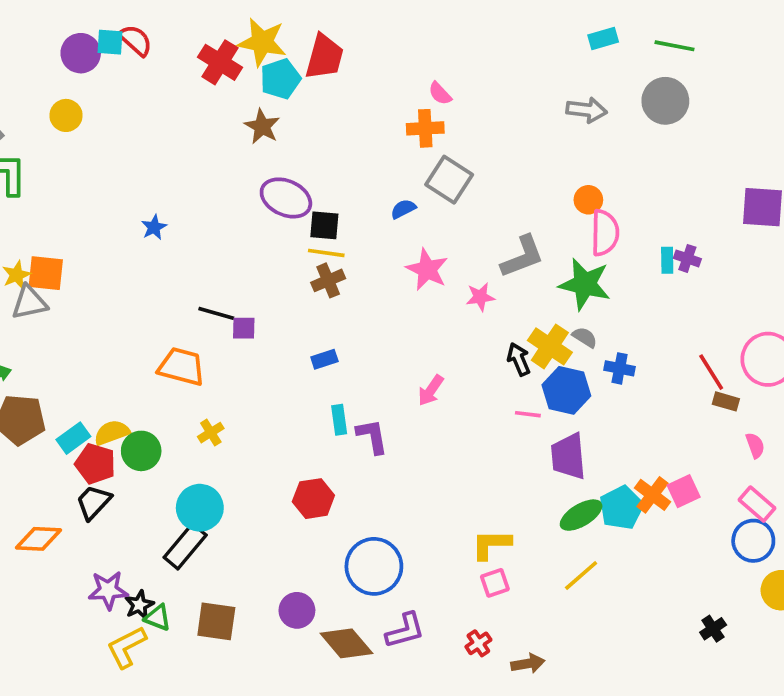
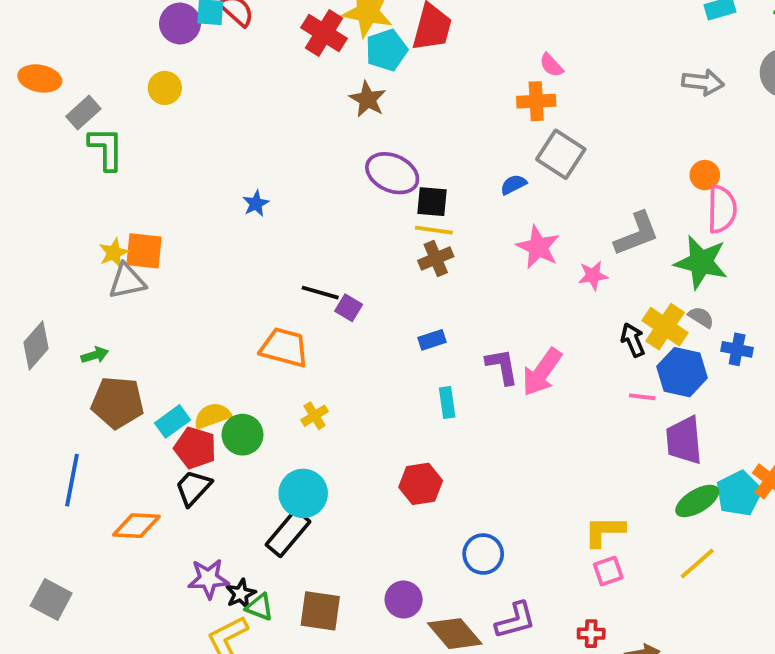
purple square: (244, 328) -> (349, 308), turned 30
pink arrow: (431, 390) -> (542, 372), size x1.5
purple L-shape: (372, 436) -> (502, 366), moved
blue circle: (374, 566) -> (483, 554), size x0.7
red cross: (478, 643) -> (591, 634), turned 35

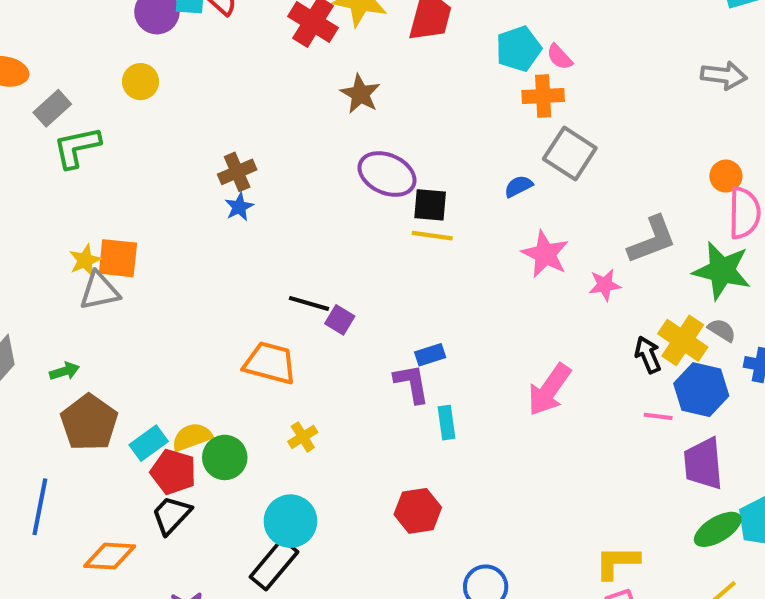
cyan pentagon: (387, 50) -> (518, 49), moved
green L-shape: (106, 149) -> (77, 147), turned -102
brown cross: (436, 258) -> (237, 172), moved
purple L-shape: (502, 366) -> (412, 384), moved
brown pentagon: (117, 402) -> (89, 423), turned 30

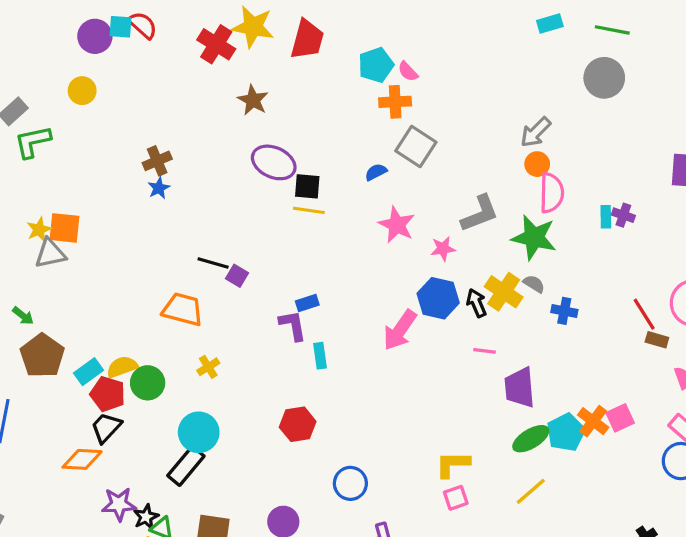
gray arrow: (724, 75) -> (536, 132), moved, turned 128
green arrow: (65, 371) -> (23, 316), turned 55
blue hexagon: (701, 390) -> (438, 298), moved
orange diamond: (110, 556) -> (82, 459), moved

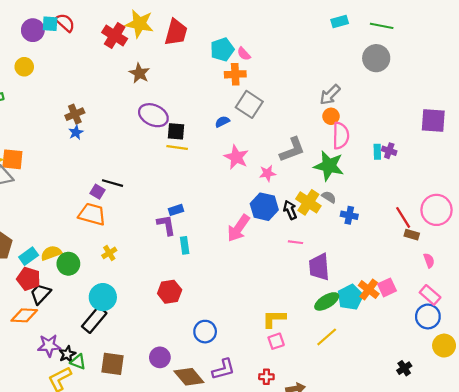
purple square: (237, 276) -> (97, 192), moved
red pentagon: (108, 394) -> (29, 279), moved

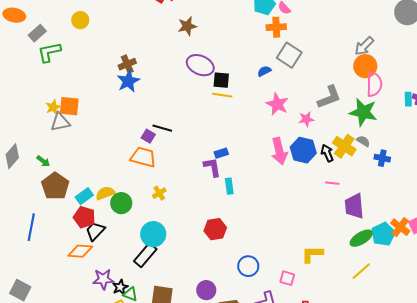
brown star: (139, 73) -> (187, 26), turned 30
orange circle: (331, 116) -> (365, 66), size x1.5
blue star: (76, 132) -> (128, 81), size x1.6
pink arrow: (238, 228) -> (279, 151), moved, turned -48
pink square: (276, 341) -> (287, 278), moved, turned 35

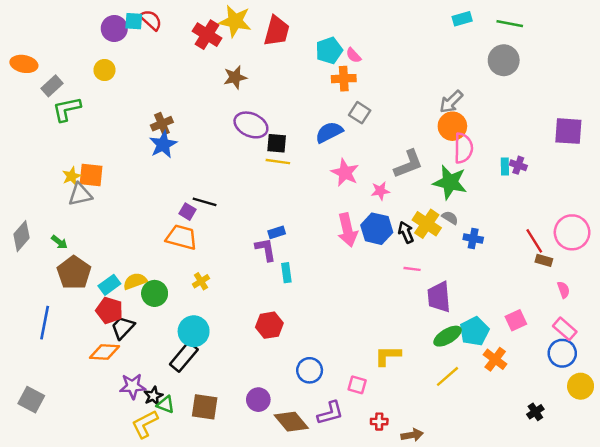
gray square: (289, 55) -> (360, 113), size x0.7
blue semicircle: (264, 71) -> (329, 132), size x1.6
orange cross: (400, 227) -> (495, 359), moved

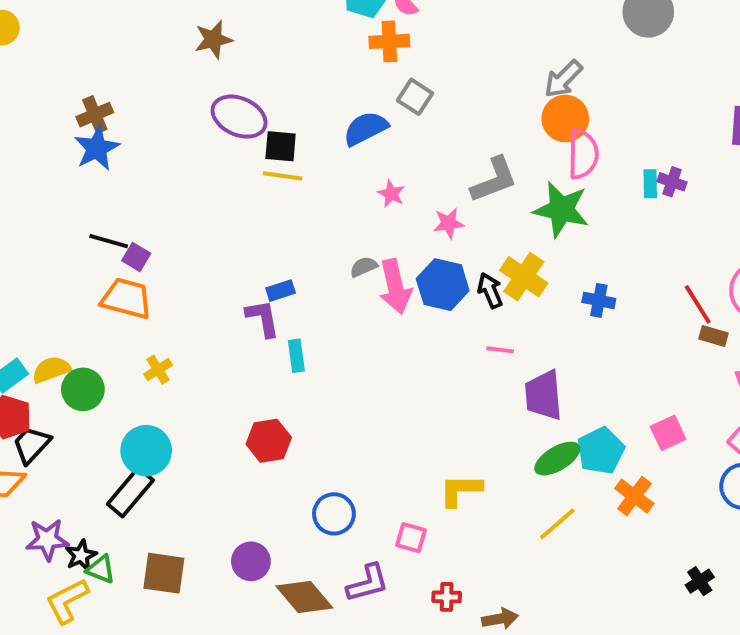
pink star: (345, 173) -> (391, 194), size x0.6
black line: (205, 202) -> (109, 241), moved
gray semicircle: (450, 218) -> (364, 267), moved, turned -56

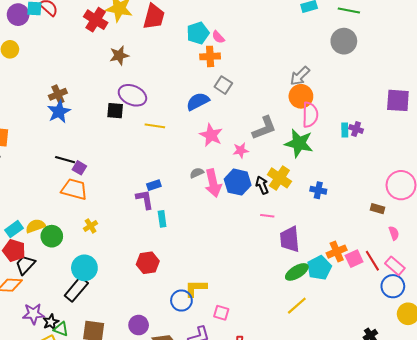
black square: (281, 146) -> (115, 111), moved
pink star: (391, 194) -> (211, 135), size x1.6
red line: (698, 304) -> (372, 261), moved
yellow L-shape: (460, 490) -> (196, 288), moved
orange cross: (634, 496) -> (337, 252), moved, turned 30

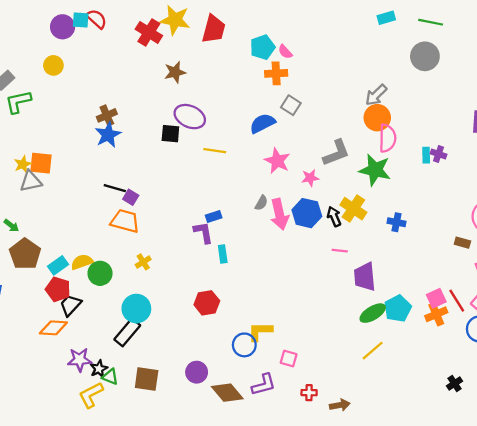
gray semicircle: (197, 173) -> (261, 203), turned 144
orange cross: (337, 252) -> (436, 314), moved

